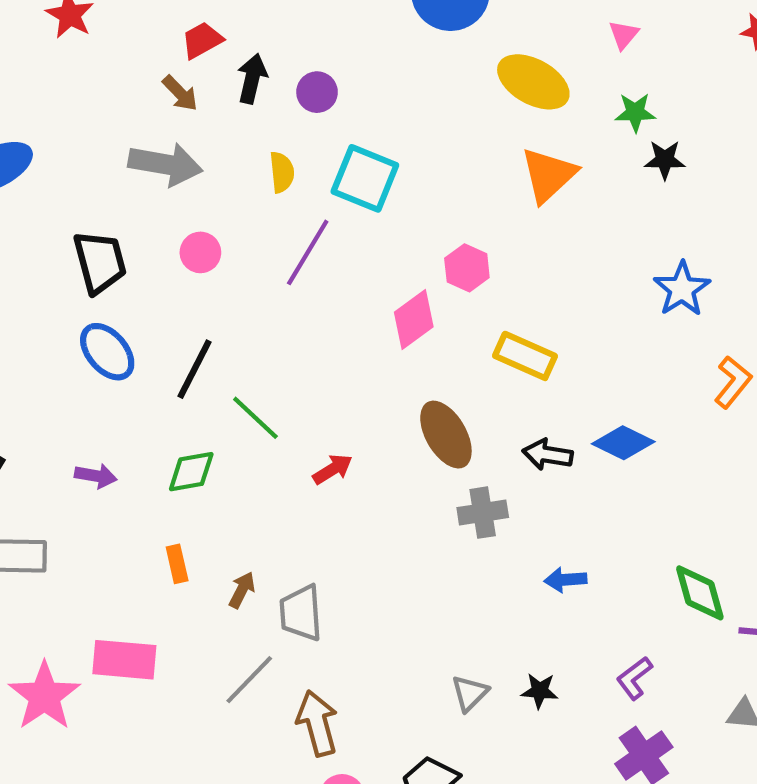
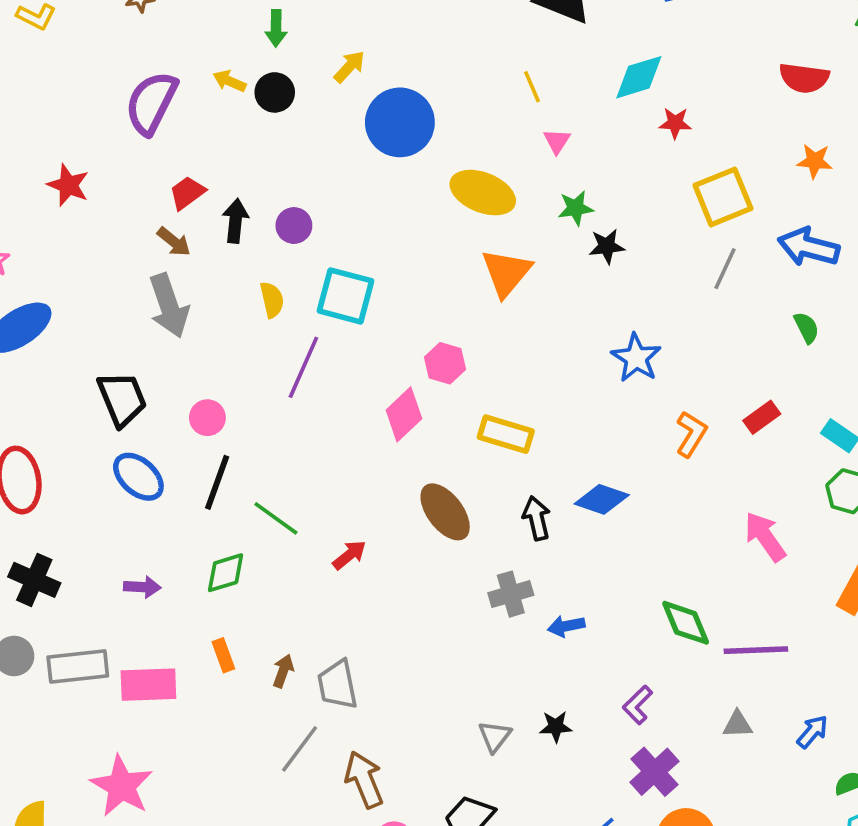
gray arrow: (165, 164) -> (169, 306), turned 68
pink circle: (200, 252) -> (207, 418), moved
black arrow: (548, 455) -> (537, 518), turned 75
gray cross: (483, 513) -> (511, 594), moved
pink rectangle: (124, 660) -> (148, 685), moved

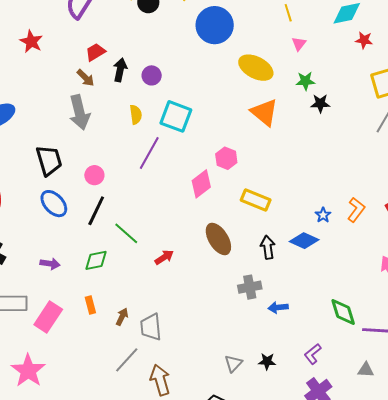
orange triangle: (506, 273) -> (264, 112), turned -36
blue star: (636, 358) -> (323, 215), moved, size x0.6
pink rectangle: (148, 685) -> (48, 317), turned -60

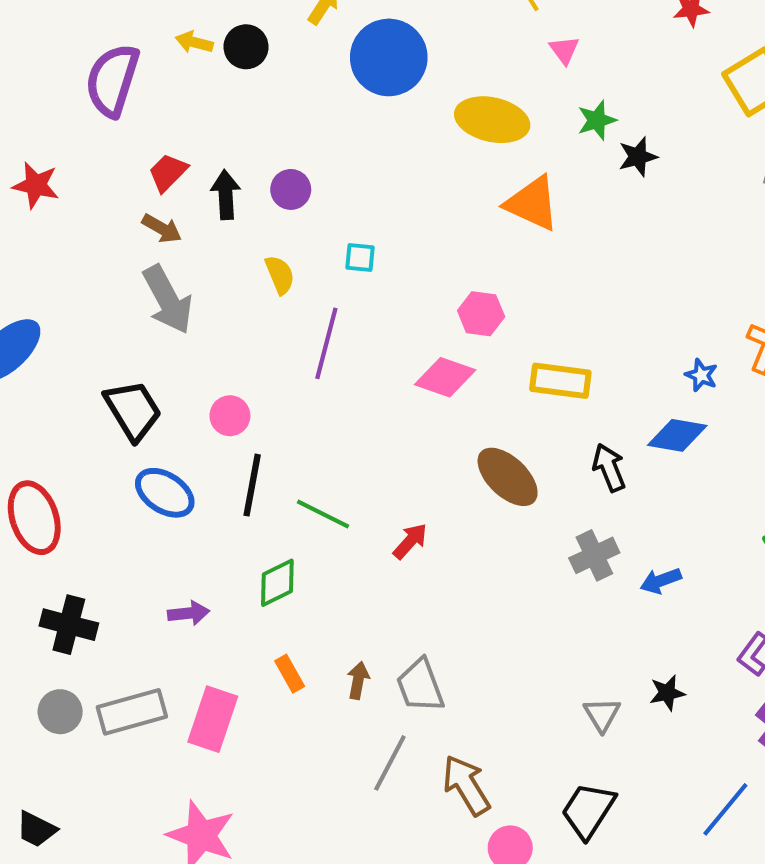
cyan square: (176, 116) -> (360, 258), size x0.5
pink diamond: (201, 184) -> (445, 377), turned 72

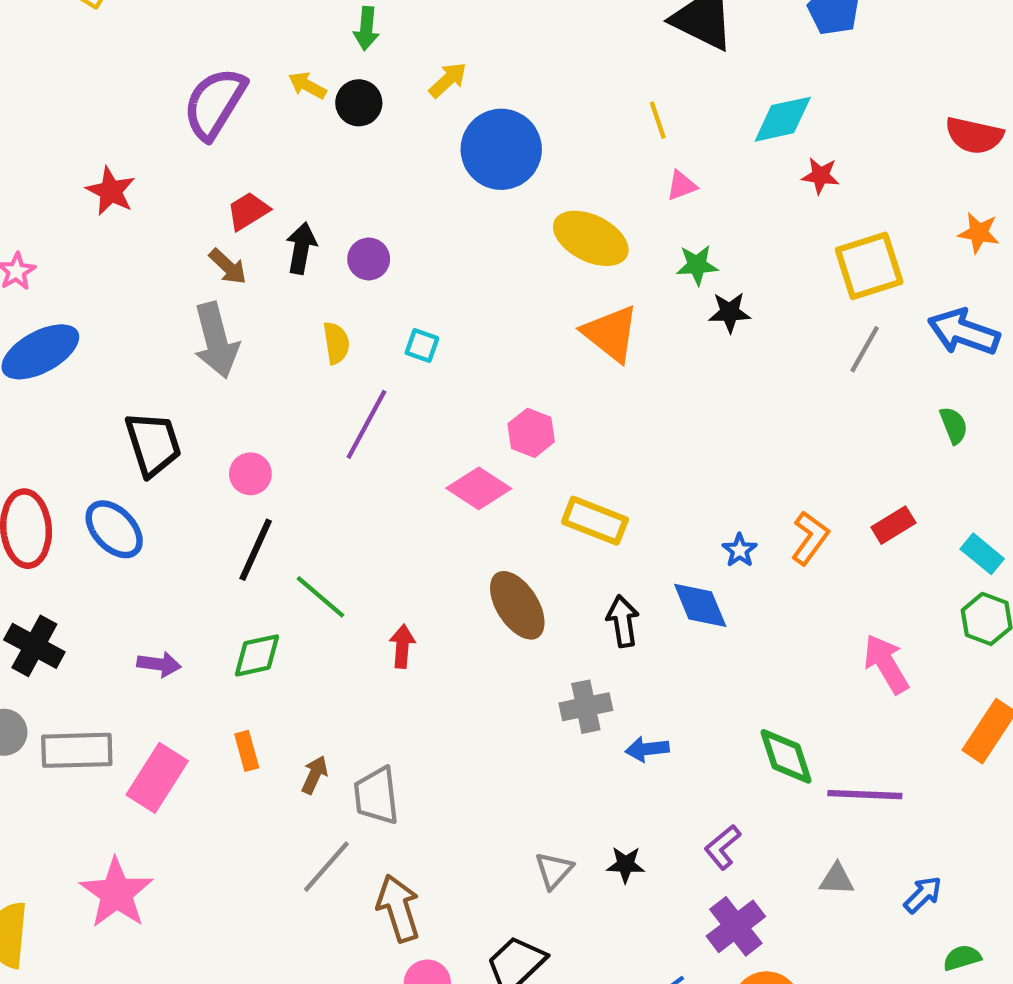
pink triangle: (564, 50) -> (682, 186), turned 32
blue diamond: (677, 435) -> (700, 605), turned 44
blue ellipse: (165, 493) -> (114, 529), moved
red arrow: (410, 541) -> (402, 646), turned -51

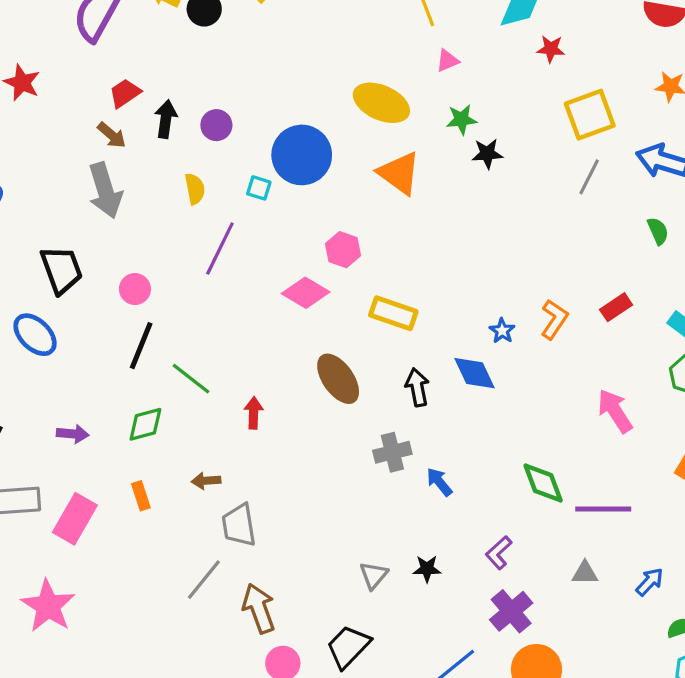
blue circle: (501, 149) -> (302, 155), moved
blue arrow: (647, 749) -> (439, 482), turned 60
brown arrow: (315, 775) -> (206, 481), moved, turned -116

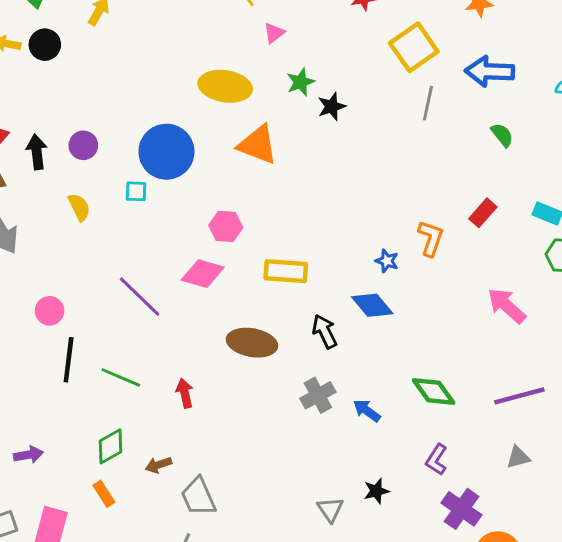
purple line: (220, 249) -> (140, 297), moved, turned -57
brown ellipse: (338, 379) -> (252, 343), turned -30
green diamond: (145, 424) -> (110, 446), moved
green diamond: (543, 483) -> (434, 391), moved

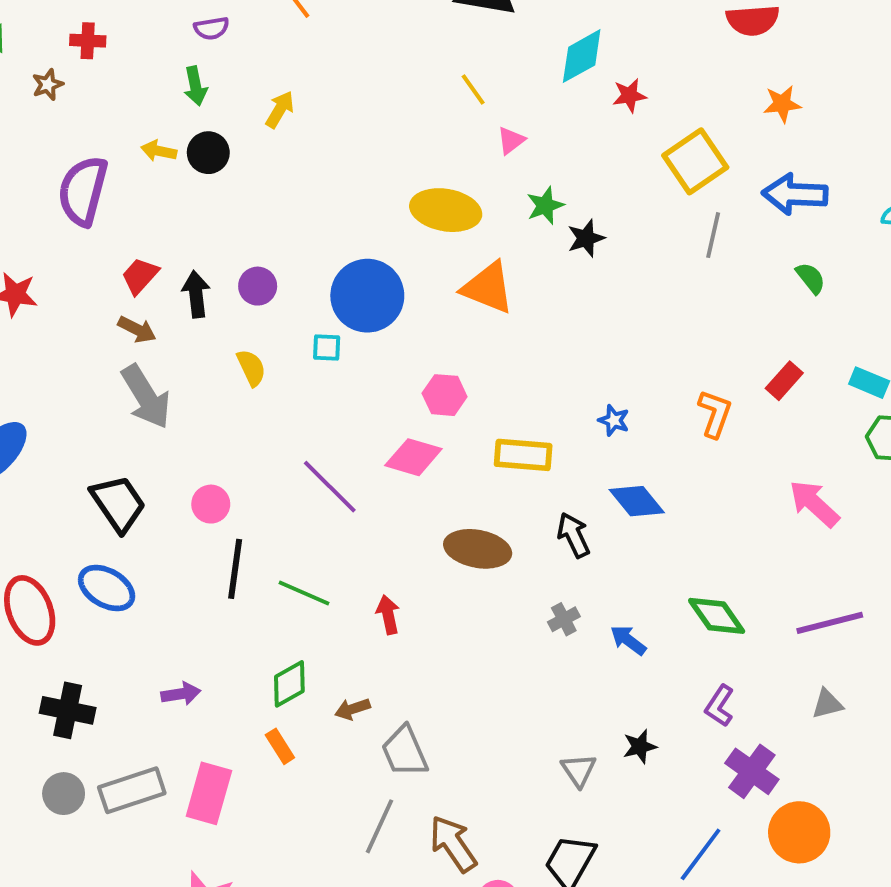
blue star: (387, 261) -> (614, 420), moved
gray cross: (318, 395) -> (564, 619), size x0.7

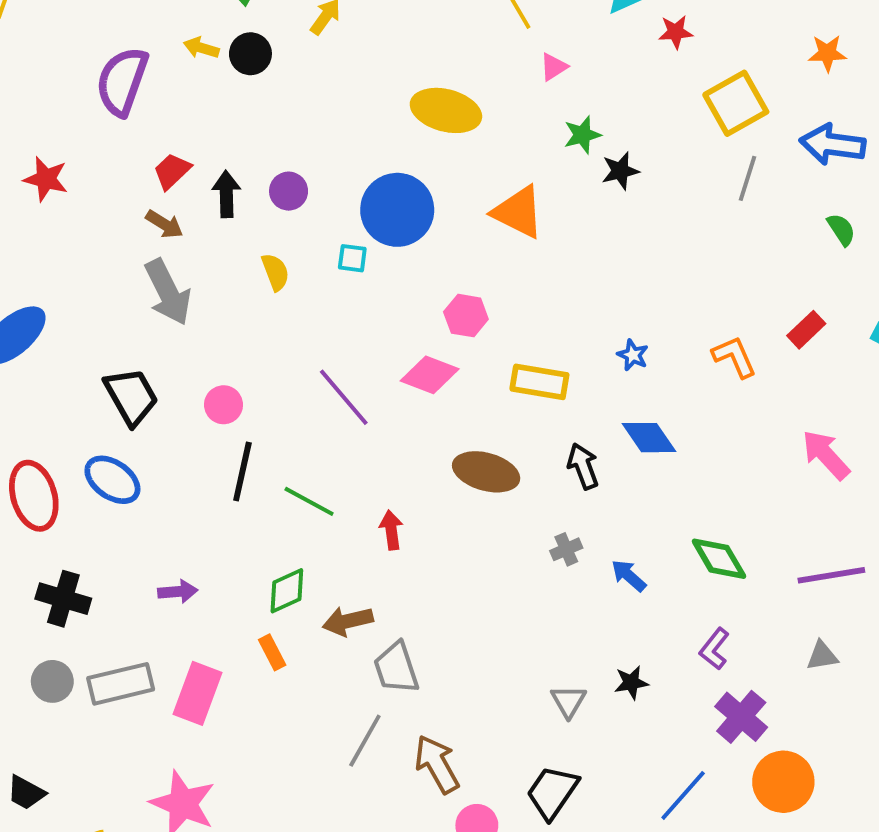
yellow ellipse: (446, 210) -> (446, 110), moved
orange L-shape: (715, 414) -> (734, 357), turned -48
brown arrow: (352, 709) -> (348, 621), size x1.4

